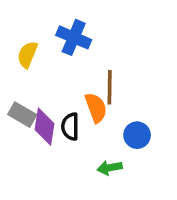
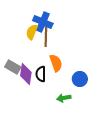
yellow semicircle: (27, 55) -> (32, 32), moved
brown line: (110, 87) -> (46, 37), moved

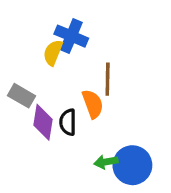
brown line: (46, 37) -> (108, 79), moved
gray rectangle: (13, 67) -> (21, 96), moved
blue circle: (80, 79) -> (132, 165), moved, size x1.5

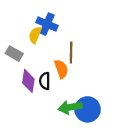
gray rectangle: (21, 96) -> (14, 54), moved
green arrow: (106, 162) -> (70, 107), size x1.5

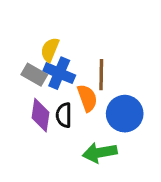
blue cross: (47, 24) -> (59, 73), moved
gray rectangle: (14, 54) -> (34, 75), moved
blue circle: (88, 109) -> (125, 114), moved

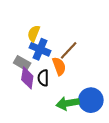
gray rectangle: (34, 75) -> (22, 63), moved
brown line: (101, 75) -> (69, 50), turned 42
blue circle: (125, 114) -> (91, 100), moved

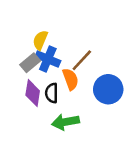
gray rectangle: (22, 63) -> (30, 63), moved, turned -70
blue circle: (91, 100) -> (108, 89), moved
green arrow: (68, 103) -> (65, 122), moved

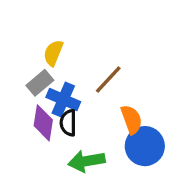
blue cross: (48, 59) -> (63, 99), moved
orange semicircle: (70, 79) -> (131, 119), moved
blue circle: (108, 89) -> (145, 146), moved

